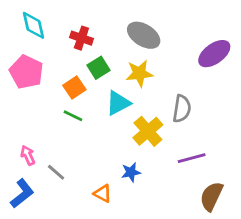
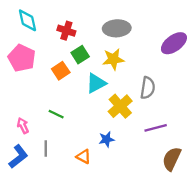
gray ellipse: (144, 35) -> (117, 28), turned -35
green line: (73, 116) -> (56, 114), moved
gray line: (56, 172) -> (46, 148), moved, turned 49

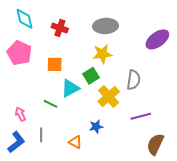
green square: (80, 55) -> (91, 76), moved
orange square: (61, 71) -> (55, 64), turned 35
cyan triangle: (96, 83) -> (70, 88), moved

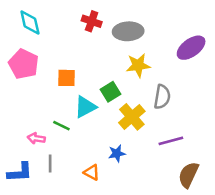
red cross: (60, 28) -> (92, 21), moved
yellow star: (102, 54) -> (138, 65), moved
pink arrow: (20, 114) -> (36, 138), moved, turned -56
blue L-shape: (16, 142) -> (20, 172), turned 35

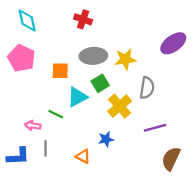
gray ellipse: (128, 31) -> (93, 56), moved

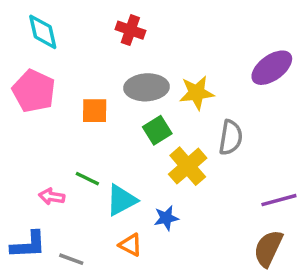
cyan triangle: (77, 97) -> (121, 200), moved
purple line: (155, 128) -> (279, 200), moved
gray line: (45, 148) -> (71, 259), moved, turned -70

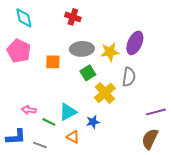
purple ellipse: (272, 68) -> (135, 43), moved, turned -30
green line: (87, 179) -> (49, 122), moved

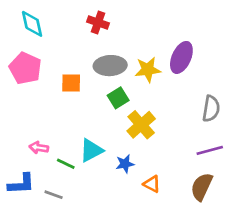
gray semicircle: (129, 77) -> (211, 109), moved
orange triangle: (73, 137) -> (152, 184), moved

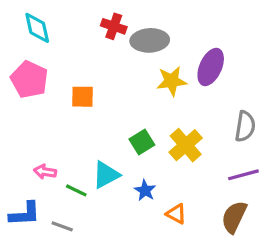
gray ellipse: (110, 66) -> (150, 40), moved
green square: (118, 98) -> (142, 142), moved
yellow cross: (141, 125) -> (186, 145), moved
blue star: (125, 164) -> (145, 190), turned -30

